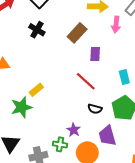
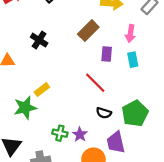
pink arrow: (116, 25) -> (130, 34), moved
black cross: (37, 30) -> (39, 40), moved
cyan rectangle: (124, 77) -> (133, 60), moved
green cross: (60, 144) -> (60, 133), moved

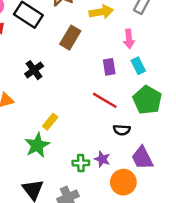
brown rectangle: (88, 31) -> (70, 38), moved
black cross: (39, 40) -> (34, 70), turned 35
green pentagon: (135, 113) -> (147, 100), moved

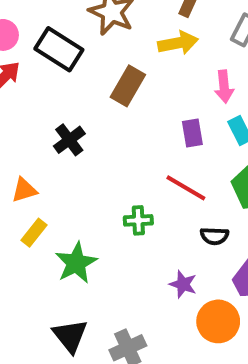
yellow rectangle: (50, 122) -> (34, 233), moved
green cross: (81, 163) -> (138, 220), moved

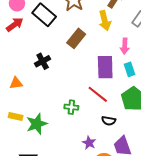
yellow arrow: (178, 43) -> (105, 21), turned 78
purple rectangle: (192, 133) -> (105, 67), size x1.6
yellow rectangle: (34, 233) -> (16, 117), moved, turned 56

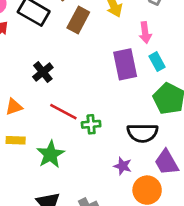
brown rectangle: (76, 38) -> (78, 20), moved
red line: (98, 94) -> (63, 112), moved
yellow rectangle: (16, 117) -> (16, 140), moved
black semicircle: (109, 121) -> (142, 133), size x1.6

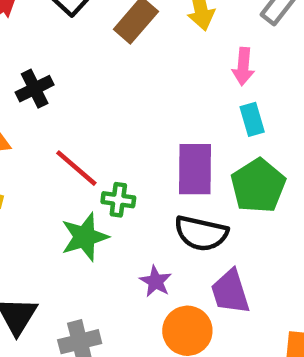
purple rectangle: (125, 64) -> (195, 169), moved
black cross: (43, 72) -> (35, 89), moved
green star: (50, 154) -> (85, 237), moved

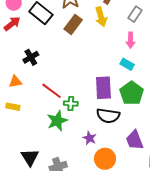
pink arrow: (243, 66) -> (131, 40), moved
cyan rectangle: (252, 119) -> (127, 64), turned -40
purple trapezoid: (230, 292) -> (135, 140), moved

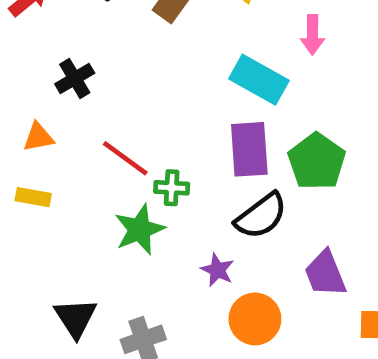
cyan rectangle: (127, 64) -> (259, 80), moved, size x1.6
black semicircle: (108, 116) -> (261, 216), turned -45

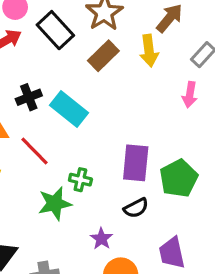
cyan rectangle: (259, 80) -> (69, 109), moved
red line: (125, 158) -> (34, 151), moved
black semicircle: (261, 216) -> (136, 208), size x0.7

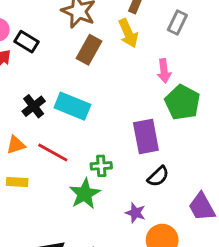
black rectangle: (55, 30) -> (26, 42), moved, size x0.7
pink arrow: (190, 95) -> (164, 71), moved
green pentagon: (179, 178) -> (182, 102), moved

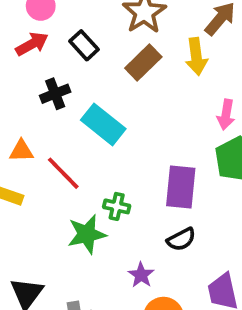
black rectangle: (26, 42) -> (84, 45), moved
black cross: (34, 106) -> (55, 94), moved

